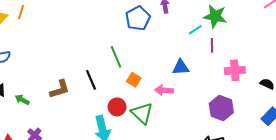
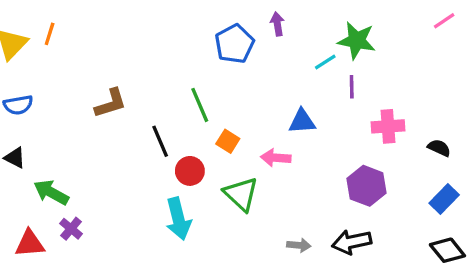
brown L-shape: (60, 89) -> (111, 103), moved
green arrow: (22, 100) -> (51, 192), moved, size x1.5
red circle: (117, 107) -> (190, 171), moved

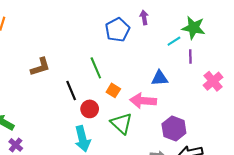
pink cross: (388, 126) -> (213, 81), turned -36
pink arrow: (276, 158) -> (143, 101), size x1.4
purple hexagon: (367, 186) -> (174, 128), moved

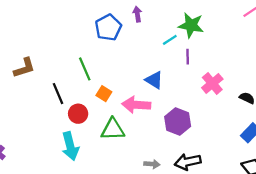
blue triangle: (160, 78) -> (154, 80), turned 36
green triangle: (122, 123) -> (113, 129), turned -45
purple hexagon: (174, 128) -> (178, 122), moved

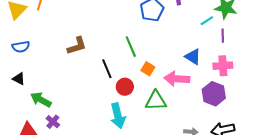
pink cross: (212, 83) -> (223, 66), moved, turned 36

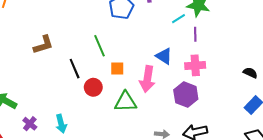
orange square: (148, 69) -> (117, 69), turned -32
pink arrow: (177, 79) -> (147, 79), turned -85
cyan arrow: (118, 116) -> (61, 124), moved, size x0.7
purple cross: (53, 122) -> (30, 124), moved

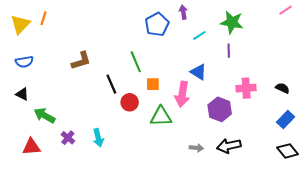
cyan line: (179, 19) -> (199, 35), moved
pink cross: (195, 65) -> (246, 88), moved

